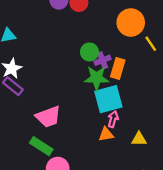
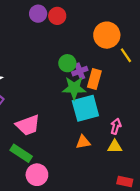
pink arrow: (113, 119) -> (116, 126), moved

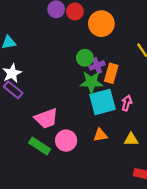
orange circle: (107, 35) -> (101, 24), moved
pink arrow: (116, 126) -> (127, 103), moved
pink circle: (37, 175) -> (66, 141), moved

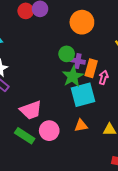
red circle: (75, 11) -> (26, 11), moved
purple cross: (97, 66) -> (78, 61), turned 32
green star: (91, 82) -> (73, 76), turned -30
pink arrow: (127, 103) -> (103, 77), moved

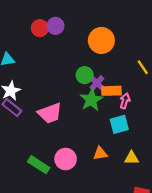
purple cross: (78, 61) -> (97, 83), turned 32
orange rectangle: (91, 68) -> (111, 91), turned 72
cyan square: (83, 95) -> (119, 124), moved, size x0.7
pink trapezoid: (31, 110) -> (50, 113), moved

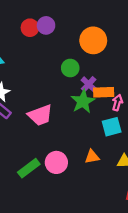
green circle: (85, 75) -> (70, 68), moved
green rectangle: (39, 165) -> (29, 168), turned -70

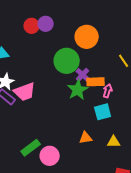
green circle: (70, 68) -> (67, 61), size x1.6
pink trapezoid: (40, 115) -> (25, 92), moved
pink circle: (56, 162) -> (50, 156), moved

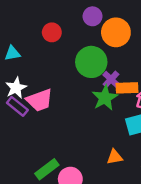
purple circle: (46, 24) -> (93, 16), moved
red circle: (32, 26) -> (52, 32), moved

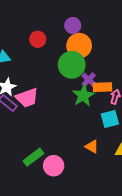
orange circle: (116, 32) -> (79, 46), moved
orange triangle: (115, 157) -> (92, 147), turned 40

